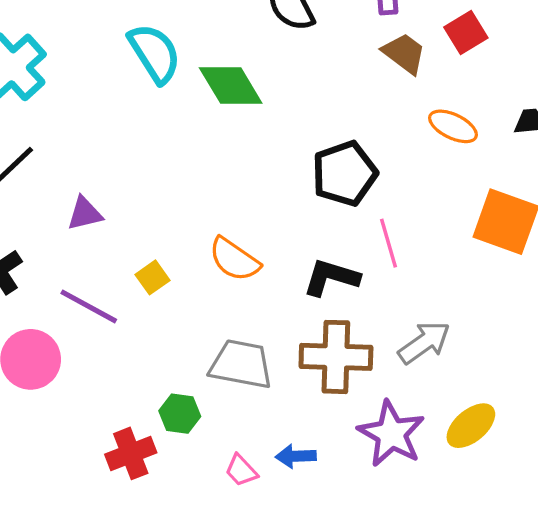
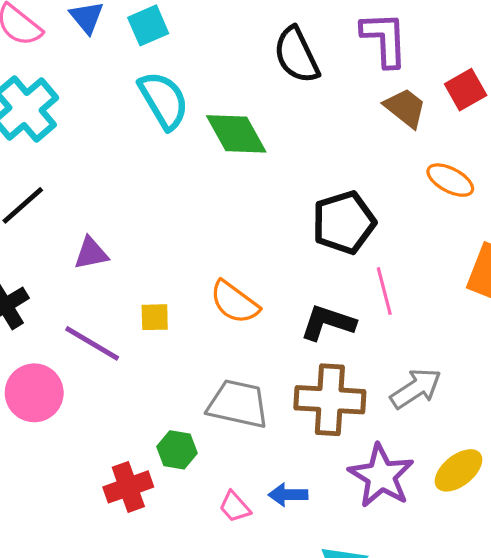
yellow square: (152, 277) -> (155, 317), turned 32

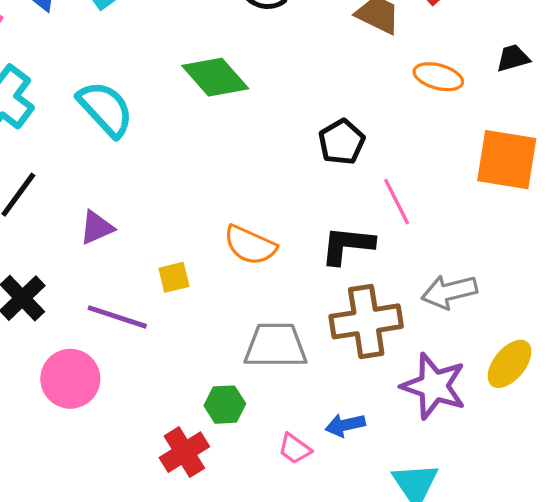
cyan semicircle: (164, 100) -> (106, 109), moved
black pentagon: (344, 222) -> (342, 142), size x0.7
gray arrow: (416, 388) -> (449, 292), turned -148

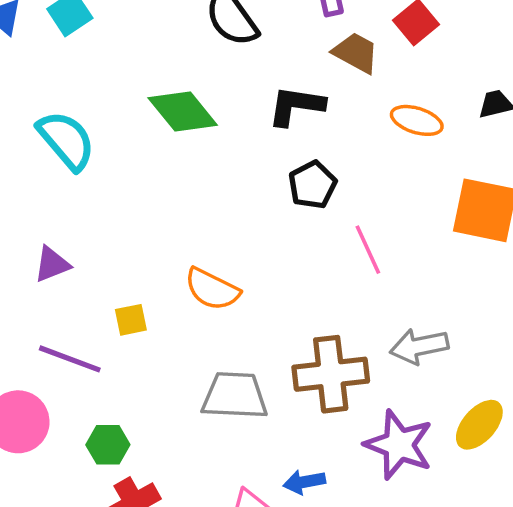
black L-shape: (347, 245) -> (296, 106), moved
green hexagon: (225, 405) -> (108, 445), moved

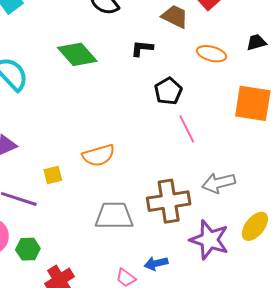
black L-shape: (296, 106) -> (142, 48), size x0.7
black pentagon: (312, 185) -> (168, 91), moved
orange semicircle: (212, 289) -> (99, 155), turned -40
green hexagon: (108, 445) -> (28, 249), moved

